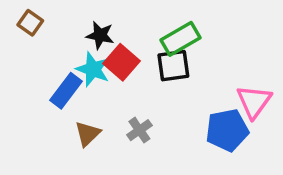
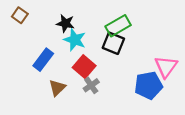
red square: (122, 62) -> (84, 67), moved
black square: (173, 66) -> (113, 43), turned 30
cyan star: (93, 69) -> (75, 40), moved

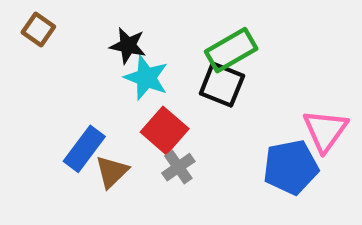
blue rectangle: (43, 60) -> (84, 149), moved

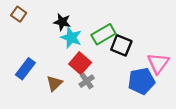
green rectangle: (231, 50) -> (103, 34), moved
black square: (222, 85) -> (121, 45), moved
blue rectangle: (84, 149) -> (25, 69), moved

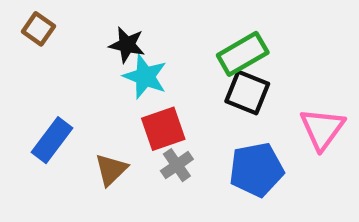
green rectangle: (103, 34) -> (243, 54), moved
red square: (80, 63) -> (163, 129), turned 30
blue pentagon: (141, 81) -> (256, 170), moved

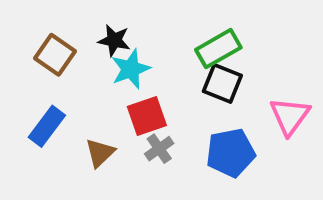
brown square: (38, 29) -> (55, 55), moved, size x1.4
cyan star: (145, 77) -> (131, 69), turned 30

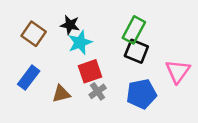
green rectangle: (218, 49) -> (134, 30), turned -32
brown triangle: (100, 153) -> (61, 94), turned 30

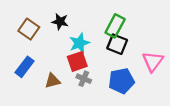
cyan star: (80, 42) -> (79, 43), moved
gray cross: (98, 91) -> (84, 79), turned -32

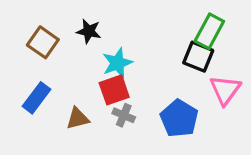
green rectangle: (115, 26) -> (209, 31), moved
black square: (117, 44) -> (198, 57), moved
blue pentagon: (121, 81) -> (179, 118), turned -30

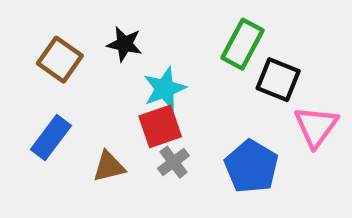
green rectangle: (209, 31) -> (242, 44), moved
gray cross: (124, 115) -> (173, 162), turned 30

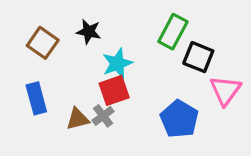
blue rectangle: (51, 138) -> (36, 98), turned -52
gray cross: (173, 162) -> (103, 116), moved

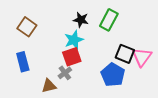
black star: (89, 32) -> (81, 20), moved
black square: (198, 57) -> (125, 54), moved
brown triangle: (78, 119) -> (49, 86), moved

